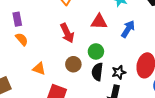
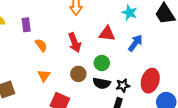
orange semicircle: (22, 39) -> (41, 45), moved
orange triangle: (39, 69) -> (44, 76), turned 40
black semicircle: (97, 72) -> (102, 83), turned -90

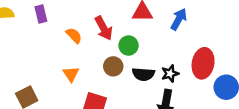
orange semicircle: (41, 45) -> (74, 35), moved
green circle: (102, 63) -> (129, 45), moved

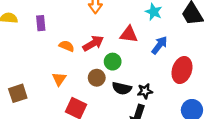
red arrow: (104, 28) -> (93, 43), turned -100
orange semicircle: (74, 35) -> (67, 46), turned -32
red ellipse: (203, 63) -> (182, 70), moved

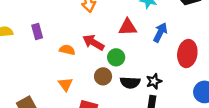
red arrow: (93, 43) -> (93, 42), turned -110

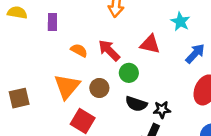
blue arrow: (160, 32) -> (195, 54), moved
brown circle: (103, 76) -> (99, 88), moved
orange triangle: (65, 84) -> (67, 86), size x1.6

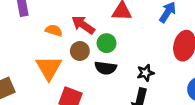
brown circle: (99, 88) -> (80, 51), moved
black semicircle: (136, 104) -> (106, 68), moved

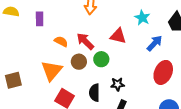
black semicircle: (106, 68) -> (94, 93), moved, turned 72
black star: (145, 73) -> (118, 84), moved

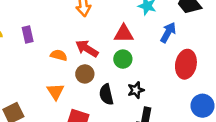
green circle: (101, 59) -> (123, 59), moved
orange triangle: (52, 71) -> (55, 92), size x0.7
black semicircle: (94, 93) -> (106, 94), moved

